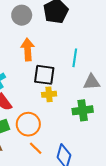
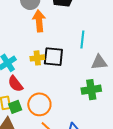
orange arrow: (28, 50) -> (39, 21), moved
yellow cross: (49, 94) -> (37, 58), moved

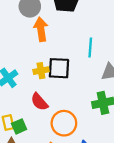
red semicircle: (15, 84) -> (39, 102), moved
orange circle: (39, 104) -> (64, 123), moved

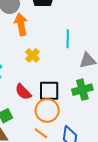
black square: (59, 68) -> (49, 91), moved
yellow cross: (41, 71) -> (32, 55), moved, turned -32

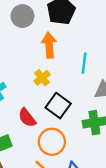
orange arrow: (21, 24) -> (49, 45), moved
black square: (49, 91) -> (58, 106), moved, turned 30

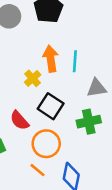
orange arrow: (49, 45) -> (51, 59), moved

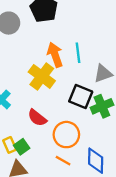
yellow cross: (33, 78) -> (42, 76), size x1.6
black square: (51, 106) -> (81, 96), moved

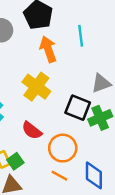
cyan line: (78, 53) -> (81, 36), moved
orange arrow: (55, 55) -> (48, 49), moved

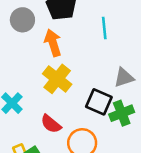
orange arrow: (48, 49) -> (53, 43), moved

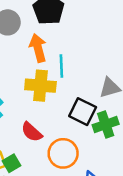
cyan line: (104, 28) -> (61, 66), moved
yellow cross: (57, 79) -> (40, 86), turned -36

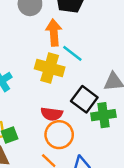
cyan line: (61, 66) -> (72, 53), turned -60
red semicircle: (32, 132) -> (52, 114), moved, turned -45

